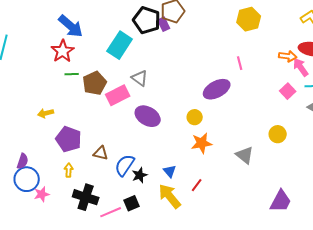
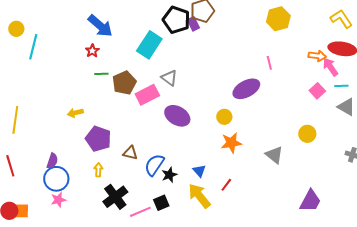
red star: (63, 51) -> (92, 51), size x0.6
pink star: (42, 194) -> (58, 200), moved
black cross: (86, 197) -> (115, 197), turned 35

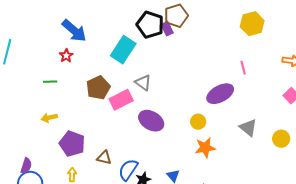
green line: (101, 74) -> (50, 82), moved
gray triangle: (274, 155) -> (248, 128), moved

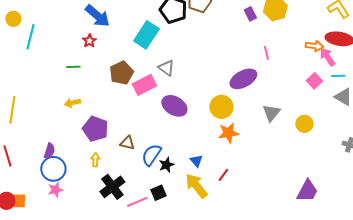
purple rectangle: (167, 29) -> (250, 14), moved
yellow circle: (198, 122) -> (221, 107), size x1.5
gray triangle: (248, 128) -> (271, 113), turned 30

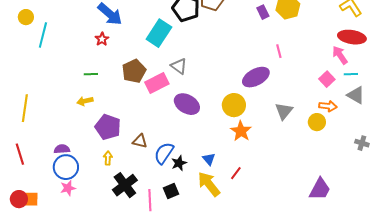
orange arrow: (314, 46) -> (328, 106), moved
green line: (73, 67) -> (91, 74), moved
orange star: (228, 133) -> (241, 131), turned -30
purple semicircle: (49, 151) -> (62, 149), turned -112
pink line: (137, 202) -> (150, 200), turned -70

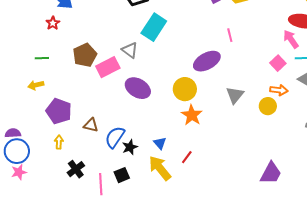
cyan rectangle: (159, 33) -> (154, 27), moved
black cross: (125, 185) -> (76, 169), size x0.7

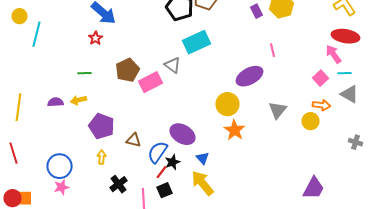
cyan rectangle: (154, 27) -> (196, 42), turned 32
purple ellipse: (138, 88) -> (182, 134), moved
purple semicircle: (13, 133) -> (56, 102), moved
red line: (187, 157) -> (162, 172), moved

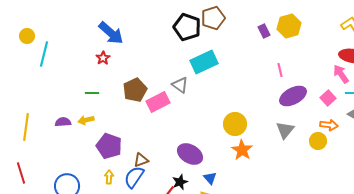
purple ellipse: (250, 76) -> (293, 96), moved
brown triangle: (134, 140) -> (141, 160), turned -35
blue semicircle: (158, 152) -> (134, 177), moved

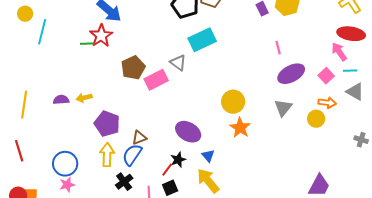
red star: (103, 58) -> (101, 36), size x1.6
green line: (92, 93) -> (87, 44), moved
yellow arrow: (109, 177) -> (107, 155), size x1.6

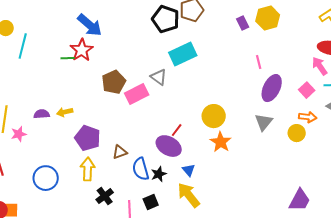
purple ellipse: (291, 74) -> (272, 88), turned -36
blue semicircle: (132, 155) -> (141, 169), moved, turned -50
red line: (167, 170) -> (177, 130), moved
pink star: (67, 185) -> (19, 134), moved

